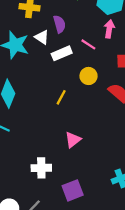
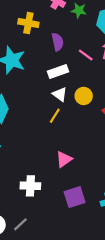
white triangle: (42, 37) -> (60, 94), moved
pink line: (88, 44) -> (86, 55), moved
purple square: (73, 190) -> (75, 197), moved

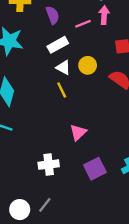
pink line: (86, 55) -> (83, 24), turned -49
yellow line: (55, 116) -> (62, 90), turned -49

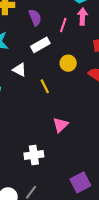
pink line: (83, 24) -> (63, 25), turned -48
white triangle: (63, 68) -> (19, 70), moved
purple square: (95, 169) -> (80, 182), moved

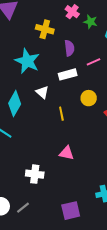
pink line: (63, 25) -> (93, 62), turned 32
pink triangle: (60, 125) -> (67, 153), turned 42

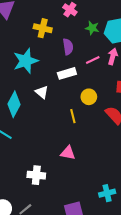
green star: (91, 22) -> (92, 28), moved
cyan star: (27, 61) -> (26, 61), turned 30
yellow line: (61, 114) -> (73, 116), moved

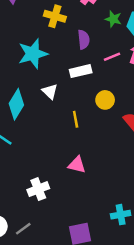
yellow line: (73, 116) -> (76, 119), moved
white cross: (36, 175) -> (38, 189), turned -30

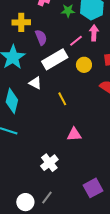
purple semicircle: (84, 40) -> (41, 37), moved
white rectangle: (81, 71) -> (55, 59), size x1.4
yellow circle: (105, 100) -> (84, 65), moved

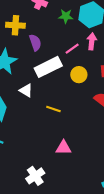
yellow line: (62, 99) -> (53, 109), turned -48

